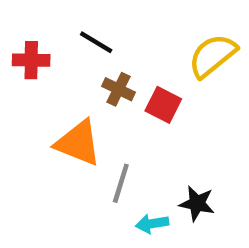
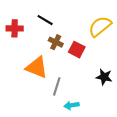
black star: (197, 203) -> (104, 77), moved

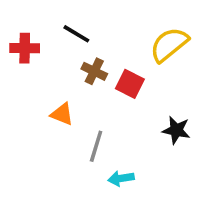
orange triangle: (37, 67) -> (62, 114), size x0.6

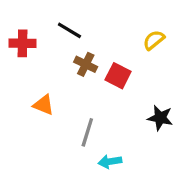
yellow semicircle: (169, 45) -> (154, 40), size x0.6
orange triangle: (62, 114) -> (44, 105), moved

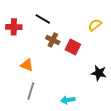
gray line: (87, 132) -> (31, 91), moved

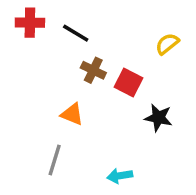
red cross: (14, 27) -> (30, 23), moved
orange triangle: (27, 65) -> (72, 114), moved
black star: (99, 73) -> (158, 118), moved

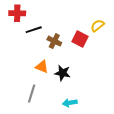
black line: (76, 33) -> (34, 30), moved, turned -49
red square: (129, 83) -> (80, 39), moved
black star: (158, 118) -> (62, 73), moved

